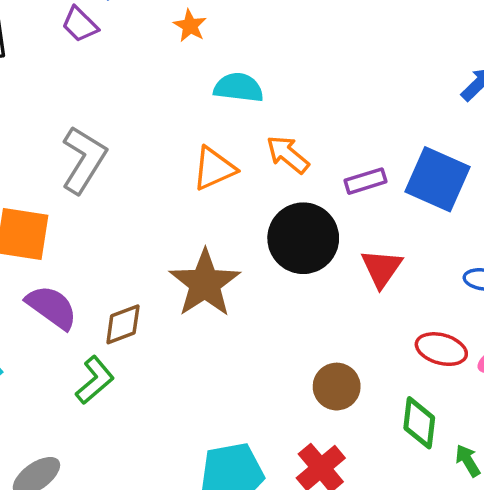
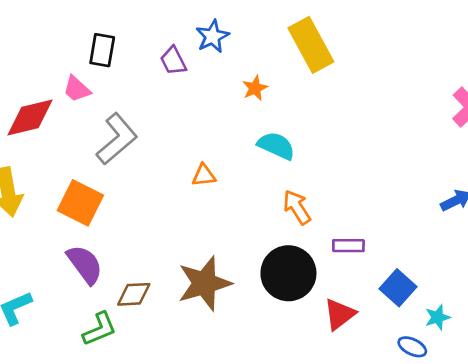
gray L-shape: (84, 160) -> (117, 139), moved
orange triangle: (214, 168) -> (204, 175), moved, size x0.7
blue square: (438, 179) -> (398, 288), moved, size x0.7

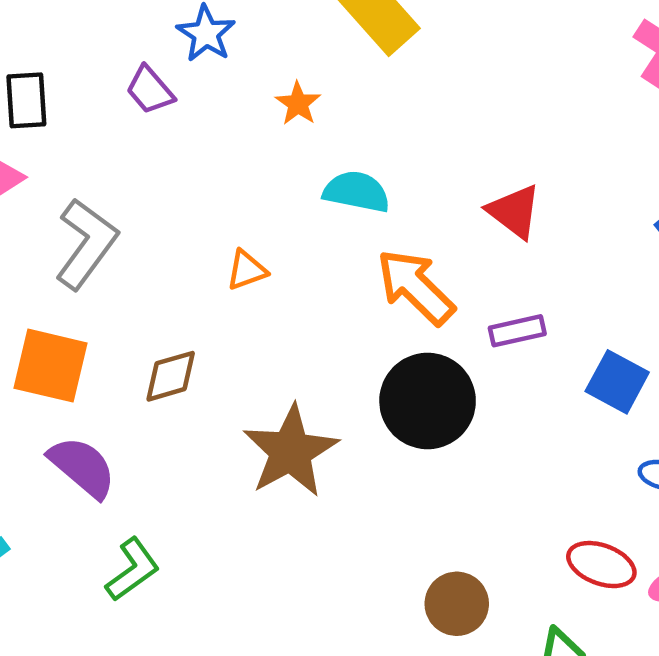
orange arrow: (297, 207) -> (416, 287), size x1.4
brown diamond: (134, 294) -> (171, 376), moved
red triangle: (340, 314) -> (514, 211), moved, turned -32

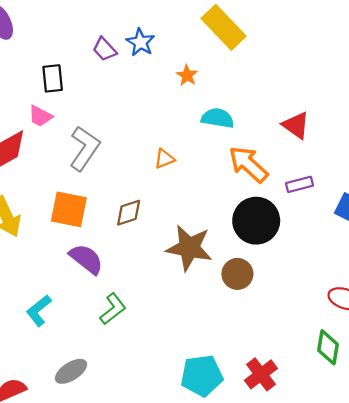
purple trapezoid: (150, 90) -> (105, 49), moved
brown star: (291, 451) -> (189, 248), turned -30
brown circle: (457, 604) -> (237, 274), moved

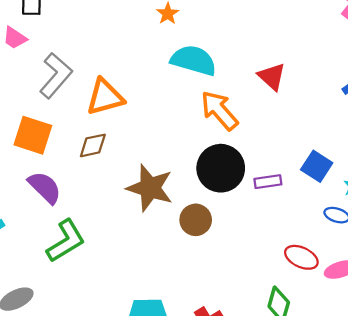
cyan semicircle: (218, 118) -> (194, 60), size x1.4
orange triangle: (164, 159) -> (105, 97), moved, size x1.8
purple rectangle: (299, 184) -> (268, 182), moved
green L-shape: (113, 309) -> (66, 241), size x1.4

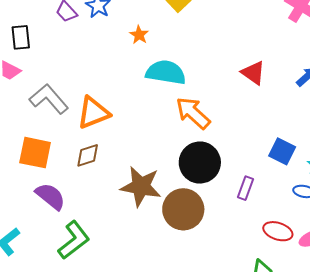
gray L-shape: (56, 75) -> (49, 99), turned -75
red triangle: (272, 77) -> (253, 73), moved
purple rectangle: (268, 182) -> (246, 188), moved, turned -55
brown circle: (196, 220) -> (183, 209), size x1.5

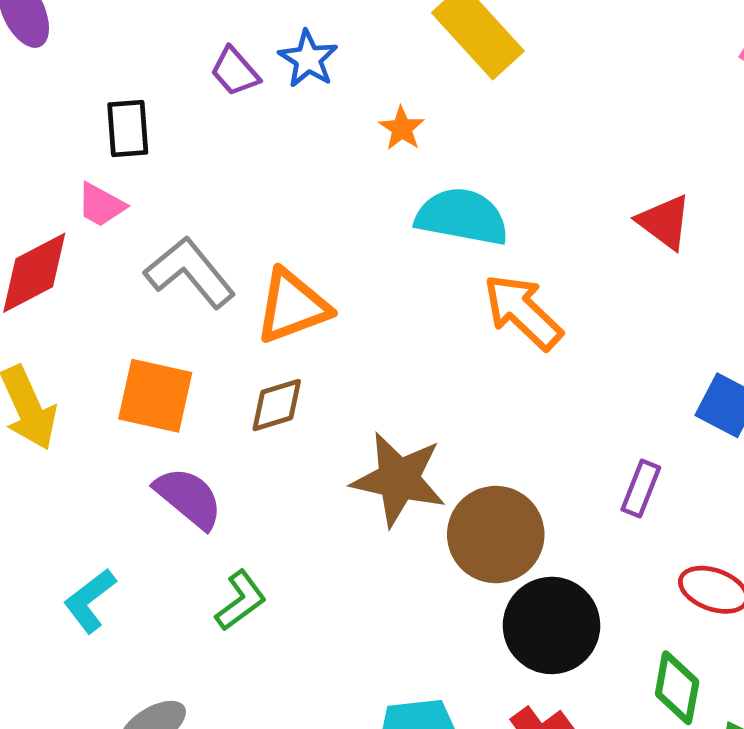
black circle: (200, 163) -> (551, 625), moved
green L-shape: (74, 240) -> (241, 601), size x0.7

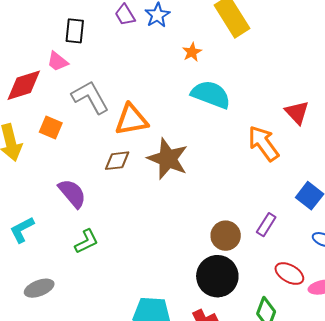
orange arrow: (523, 312) -> (263, 143), moved
orange square: (155, 396) -> (51, 127), moved, size x0.7
brown star: (399, 479) -> (168, 159), moved
brown circle: (496, 535) -> (226, 236), moved, size x0.7

